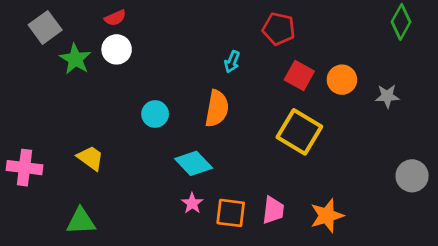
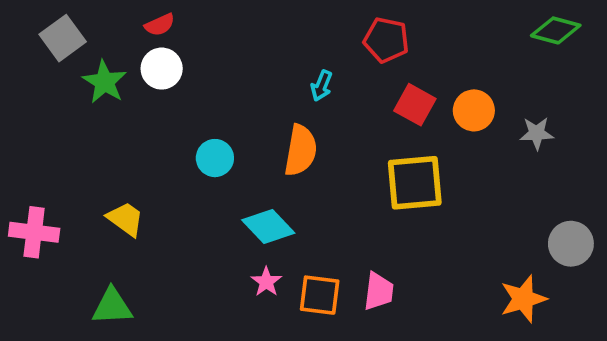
green diamond: (401, 22) -> (556, 30), turned 76
yellow square: (299, 132) -> (415, 183), turned -36
orange star: (327, 216) -> (523, 299), moved

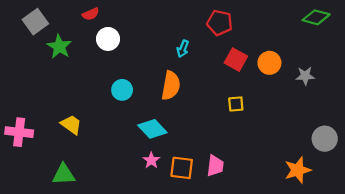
white circle: (162, 69) -> (108, 39), moved
yellow square: (415, 183) -> (236, 104), size x0.5

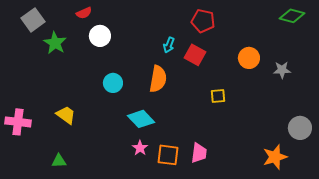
red square: (236, 60) -> (195, 55), moved
green triangle: (64, 174) -> (59, 161), size x0.7

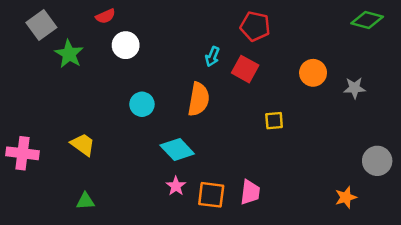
orange star: (275, 157) -> (346, 197), size x0.7
green triangle: (59, 161) -> (85, 201), moved

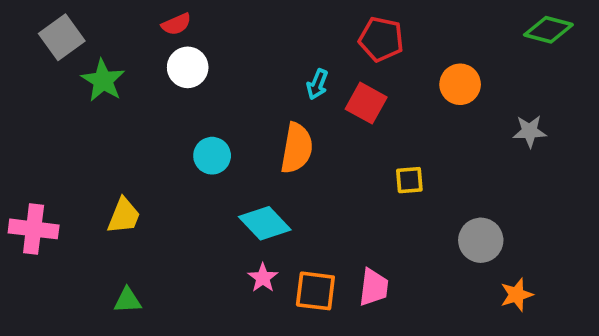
red semicircle: (106, 16) -> (176, 24), moved
orange circle: (313, 73) -> (460, 84), moved
yellow trapezoid: (83, 144) -> (124, 216), turned 76
gray circle: (377, 161) -> (481, 240), moved

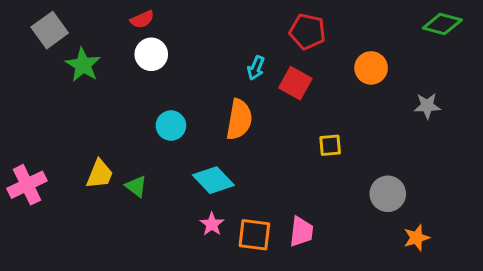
pink cross: (34, 229) -> (27, 185), turned -33
green triangle: (128, 300) -> (136, 186), moved, turned 40

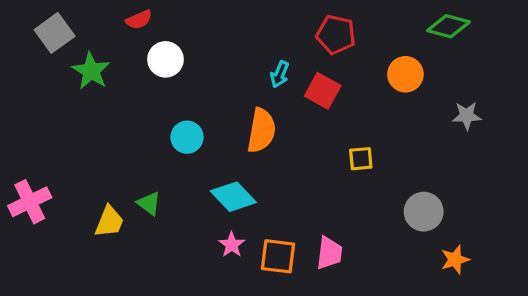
red semicircle: (142, 19) -> (139, 20), moved
green diamond: (442, 24) -> (448, 26), moved
yellow trapezoid: (100, 174) -> (109, 222), moved

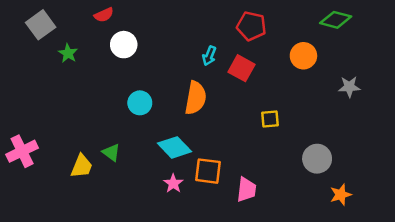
green star: (91, 71) -> (68, 53), size x0.7
orange square: (278, 256) -> (208, 171), moved

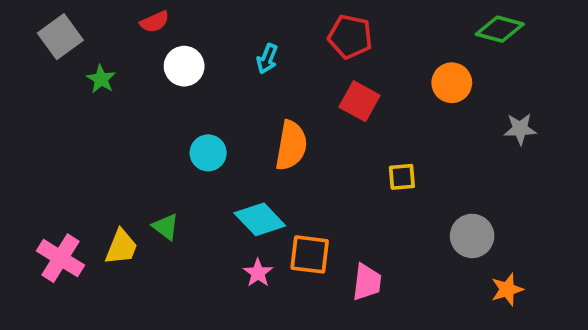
red pentagon: (251, 26) -> (350, 37), moved
cyan arrow: (209, 56) -> (267, 59), moved
pink cross: (22, 151) -> (60, 258), moved, turned -32

